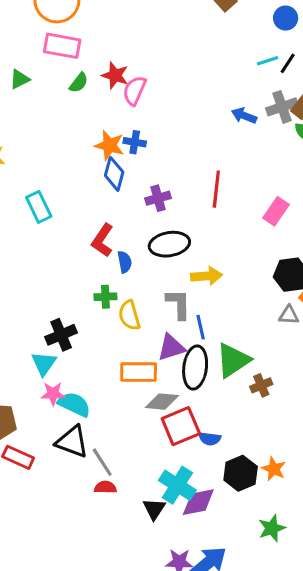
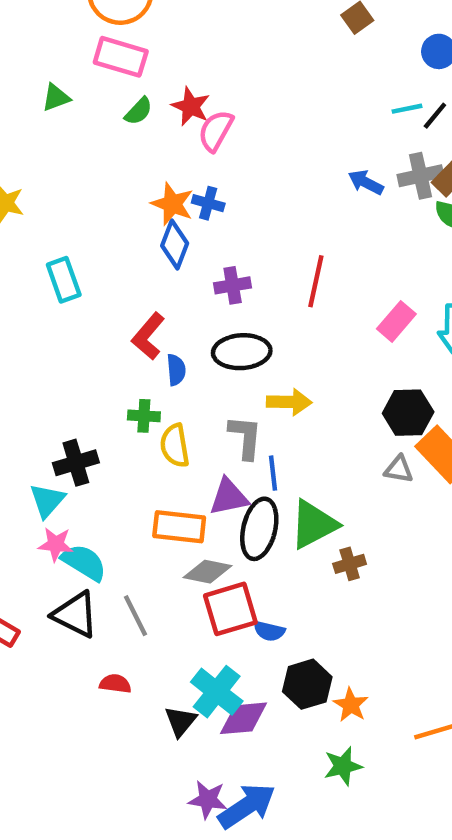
gray line: (102, 462) -> (135, 616), moved
orange star: (274, 469) -> (351, 705), moved

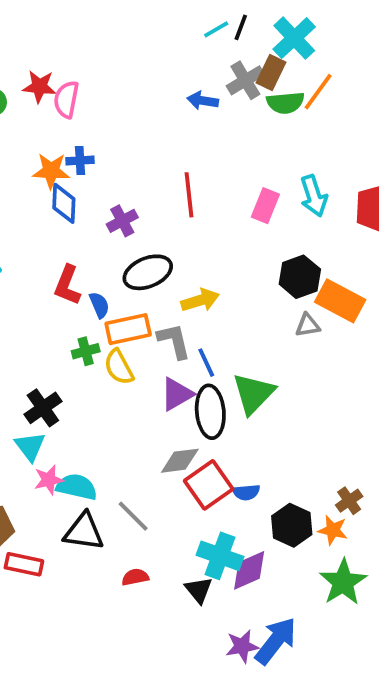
orange rectangle: (179, 527) -> (128, 329), moved
brown cross: (350, 564) -> (349, 501), moved
green star: (343, 766) -> (343, 582), size x1.4

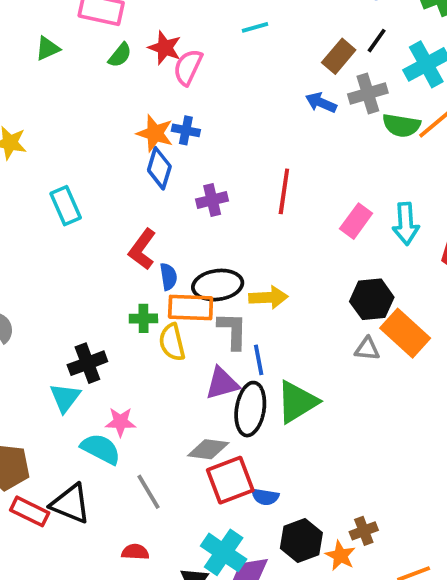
cyan line: (216, 29) -> (255, 27), moved
brown rectangle: (271, 72) -> (339, 56), moved
black ellipse: (148, 272) -> (218, 285), moved
pink star: (49, 480) -> (120, 422), moved
black triangle: (84, 532) -> (71, 504), moved

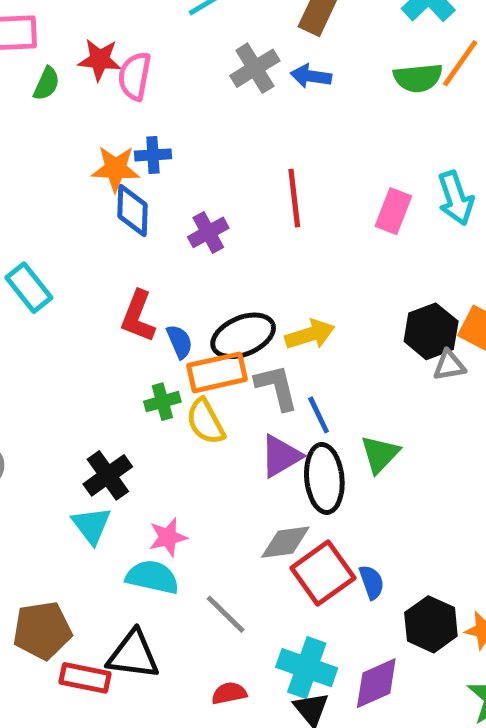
gray cross: (368, 94) -> (255, 68), moved
black hexagon: (372, 299) -> (431, 331), moved
green triangle: (297, 402) -> (380, 454), size x0.7
blue semicircle: (265, 497) -> (372, 582), turned -104
cyan cross: (224, 552) -> (307, 668), moved

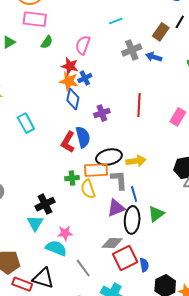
red star: (100, 60) -> (70, 66), moved
blue cross: (153, 155) -> (85, 78), turned -32
blue semicircle: (180, 342) -> (83, 137), moved, size x1.5

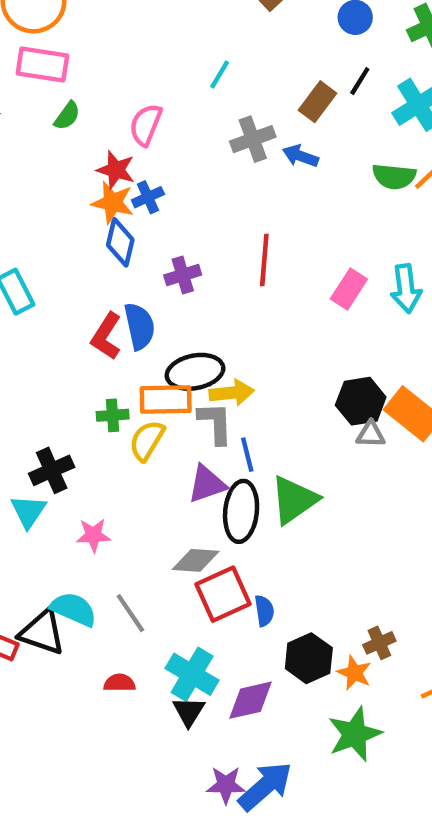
cyan line: (116, 21) -> (220, 74), turned -40
yellow arrow: (136, 161) -> (232, 393), moved
yellow semicircle: (88, 189) -> (147, 440), turned 48
green triangle: (156, 214) -> (294, 500), size x1.4
cyan semicircle: (56, 248) -> (74, 609), moved

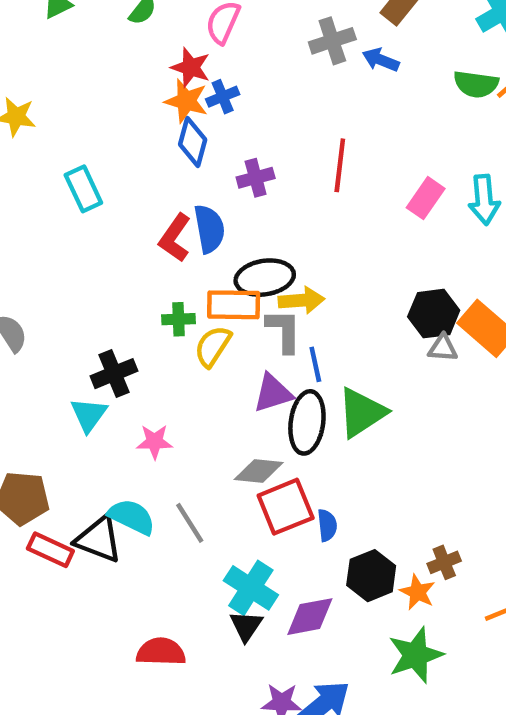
red semicircle: (119, 683) -> (161, 652), moved, size x1.5

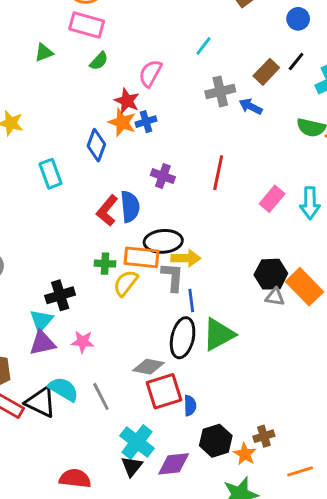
blue diamond: (193, 142) -> (96, 145), moved
purple cross: (256, 178) -> (163, 176), turned 30
purple triangle: (273, 393) -> (42, 343), moved

